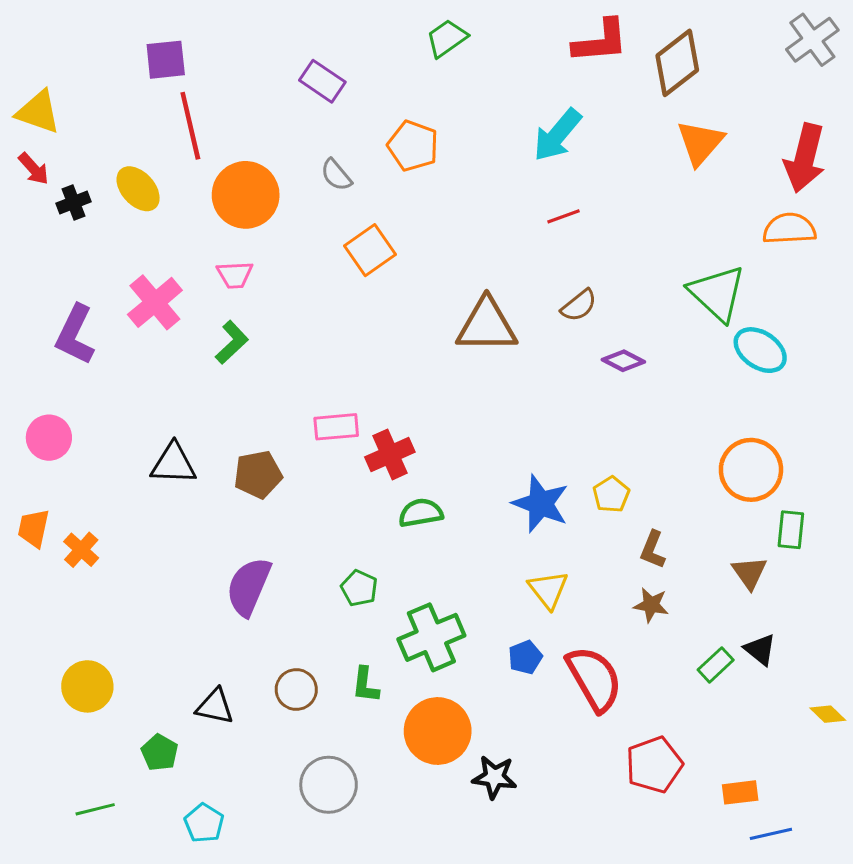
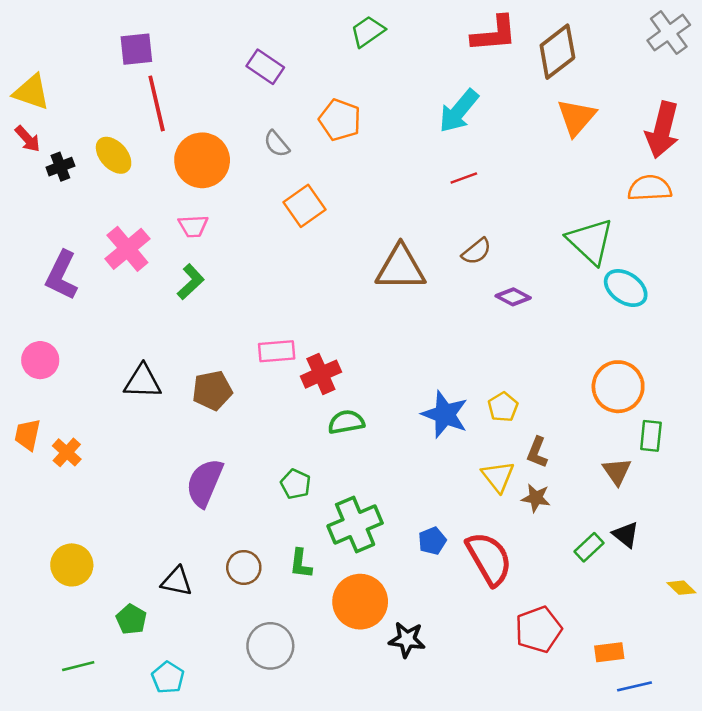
yellow triangle: (548, 590) -> (498, 476), moved

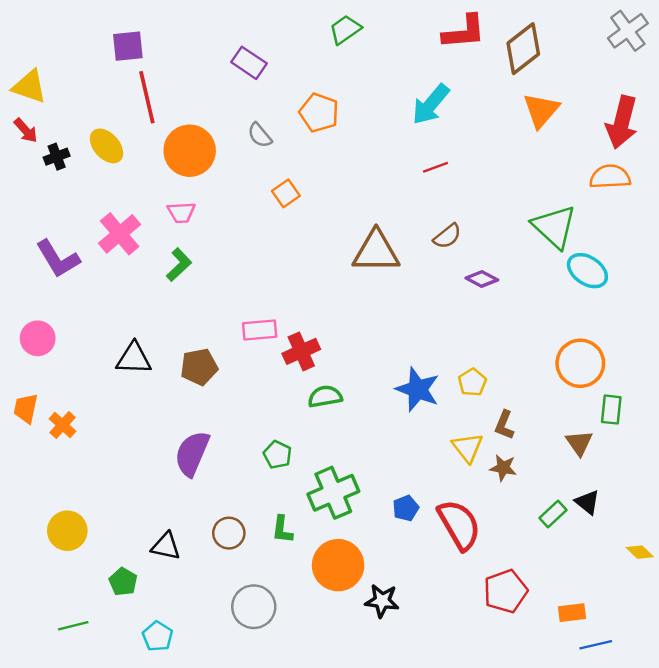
orange square: (304, 206) -> (286, 193), size x0.7
purple L-shape: (62, 275) -> (58, 259), turned -57

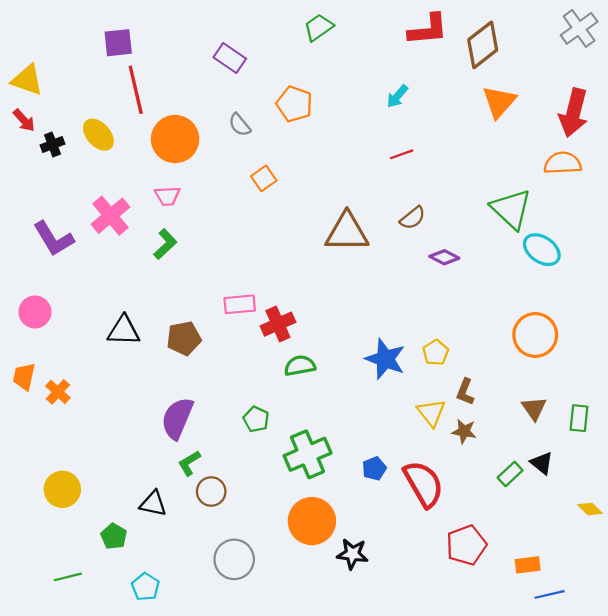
cyan arrow: (431, 104) -> (397, 96), size x0.6
green rectangle: (611, 410) -> (579, 418), moved
green L-shape: (282, 530) -> (189, 463), moved, turned 52

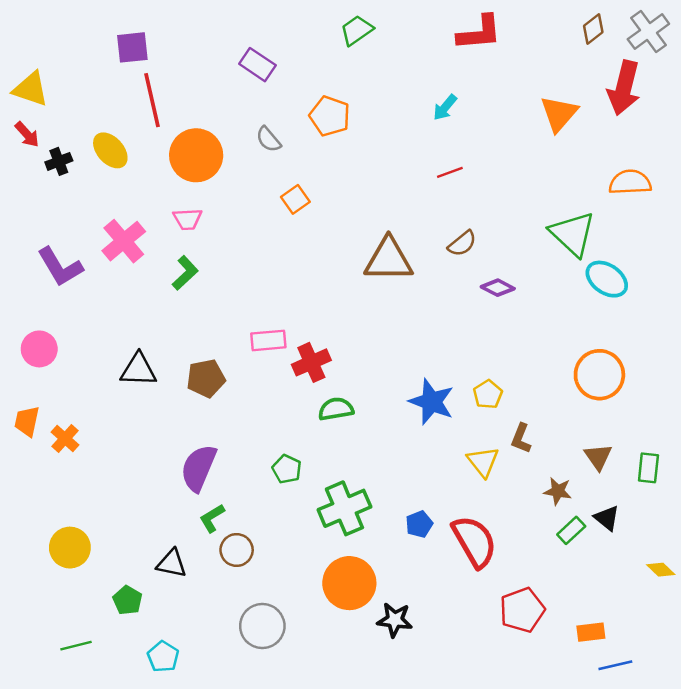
brown diamond: (483, 45) -> (593, 29), moved, size x0.6
red arrow: (574, 113) -> (624, 88), moved
brown star: (464, 431) -> (558, 491), moved

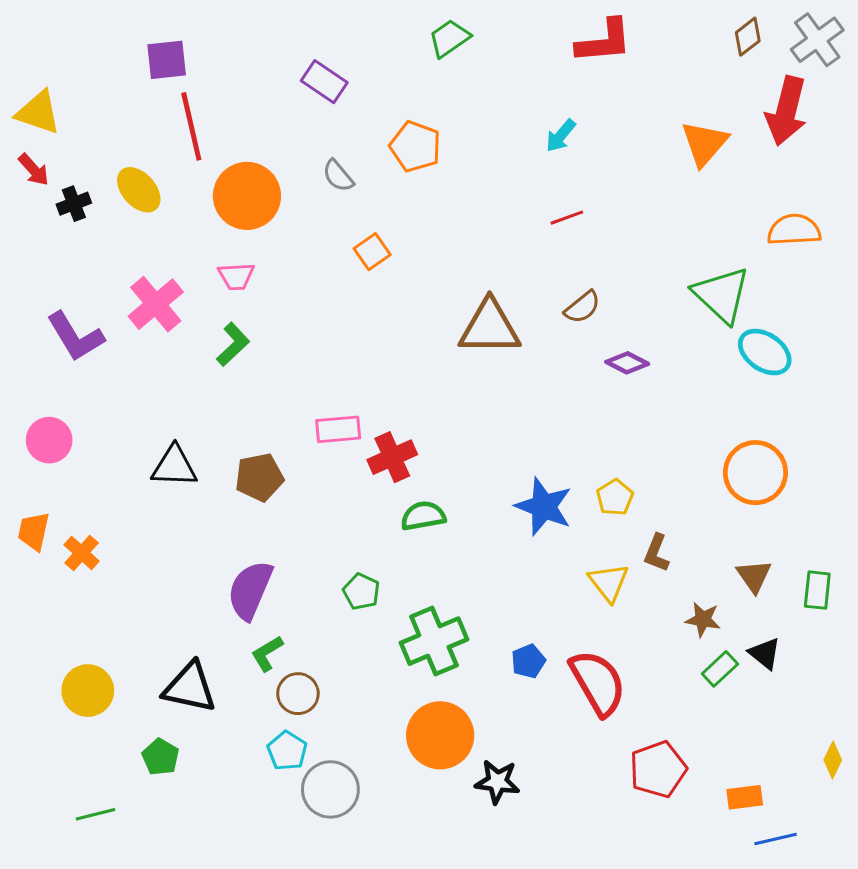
black triangle: (172, 563) -> (190, 687), moved, size x1.4
yellow diamond: (661, 570) -> (833, 760), moved, turned 72
cyan pentagon: (163, 657) -> (287, 751), moved

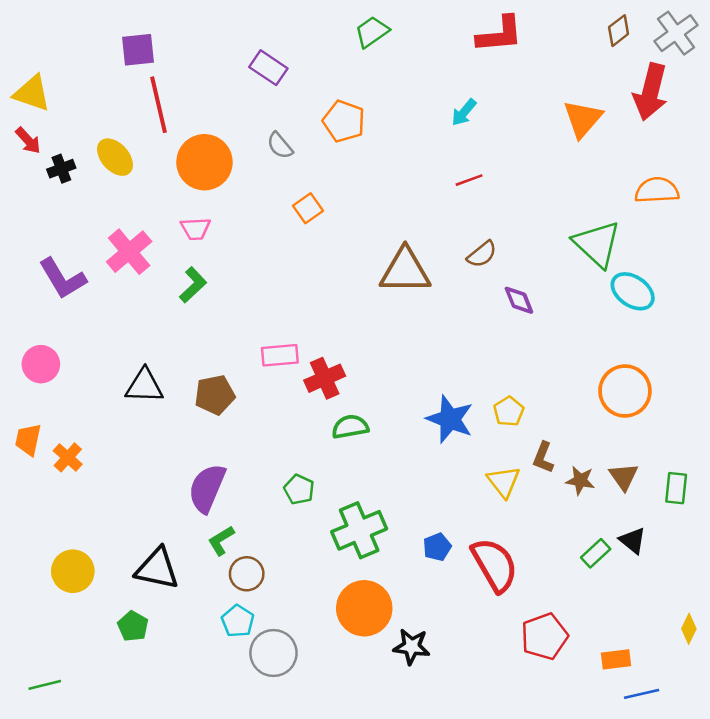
purple diamond: (627, 363) -> (519, 300), turned 40
brown star: (703, 619) -> (580, 480), moved
green line: (95, 814) -> (45, 685), moved

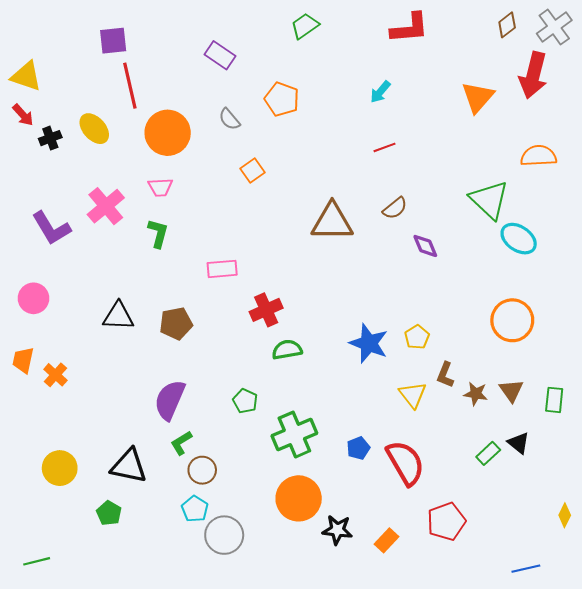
green L-shape: (193, 285) -> (158, 233), turned -32
pink rectangle: (280, 355) -> (222, 269), moved
orange rectangle: (616, 659) -> (387, 540), moved, turned -40

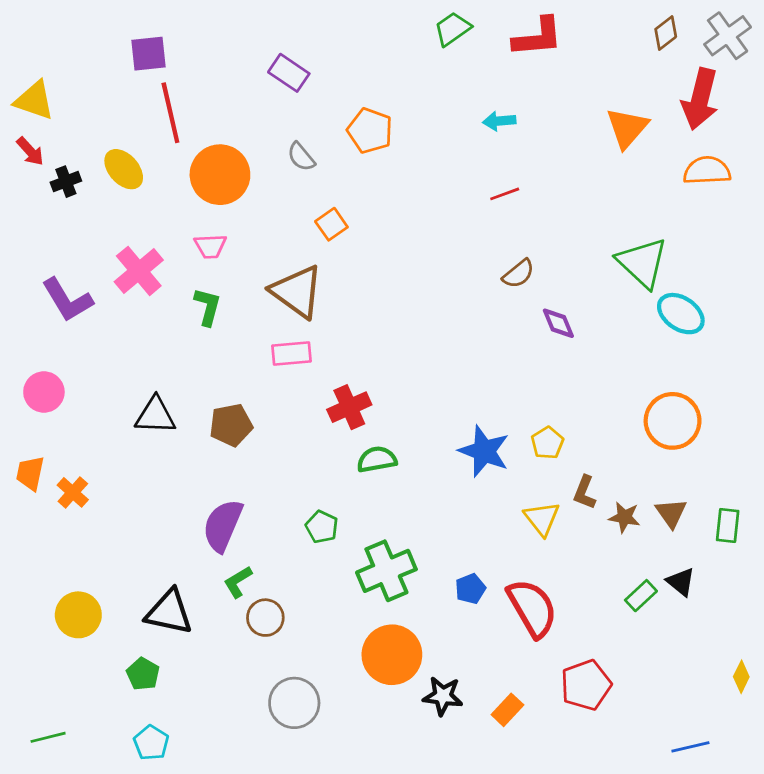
green trapezoid: (305, 26) -> (452, 29), moved
cyan arrow: (380, 92) -> (499, 121), turned 45
orange semicircle: (538, 156) -> (707, 171), moved
brown triangle: (332, 222) -> (297, 292), moved, turned 36
cyan pentagon: (195, 509) -> (151, 743), moved

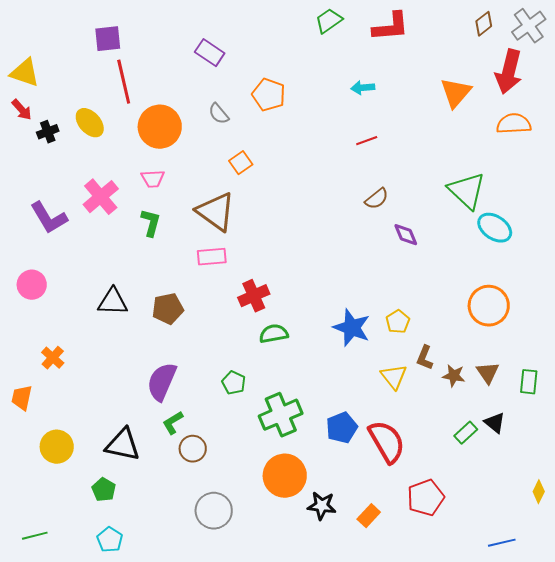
orange trapezoid: (30, 473) -> (22, 398), moved
blue pentagon: (470, 589) -> (342, 428), size x1.4

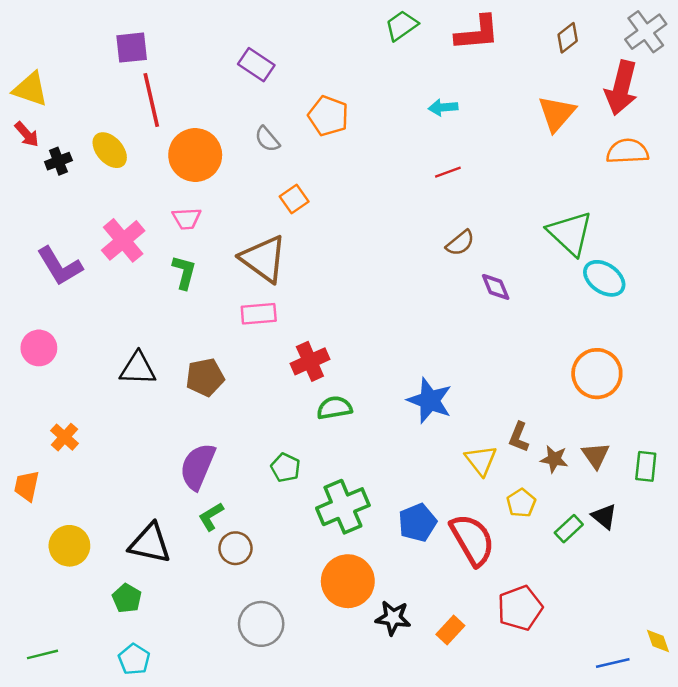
brown diamond: (484, 24) -> (568, 38), moved
yellow pentagon: (398, 322) -> (521, 503), moved
yellow diamond: (539, 492) -> (658, 641), moved, turned -45

